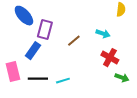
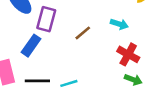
green arrow: (122, 78) -> (133, 80), moved

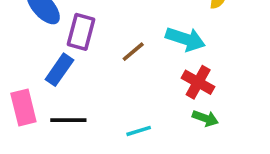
cyan arrow: (119, 24) -> (185, 39), size x1.5
cyan line: (69, 83) -> (139, 131), moved

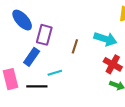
brown line: (133, 52) -> (75, 46), turned -32
cyan line: (139, 131) -> (55, 73), moved

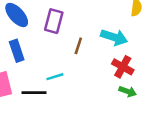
purple rectangle: (44, 35) -> (54, 21), moved
blue rectangle: (32, 57) -> (17, 51), moved, turned -54

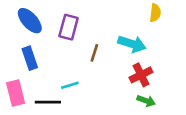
red cross: (123, 67) -> (141, 75), turned 35

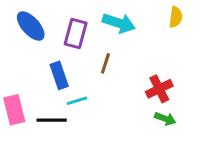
cyan arrow: (132, 44) -> (119, 23), moved
blue rectangle: (30, 58) -> (59, 75), moved

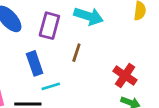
red cross: (159, 89) -> (125, 76), turned -30

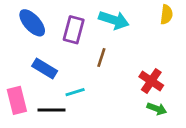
blue rectangle: (35, 63) -> (45, 69), moved, turned -40

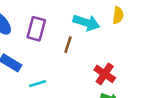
cyan arrow: (114, 20) -> (86, 23), moved
brown line: (101, 57) -> (68, 45), moved

